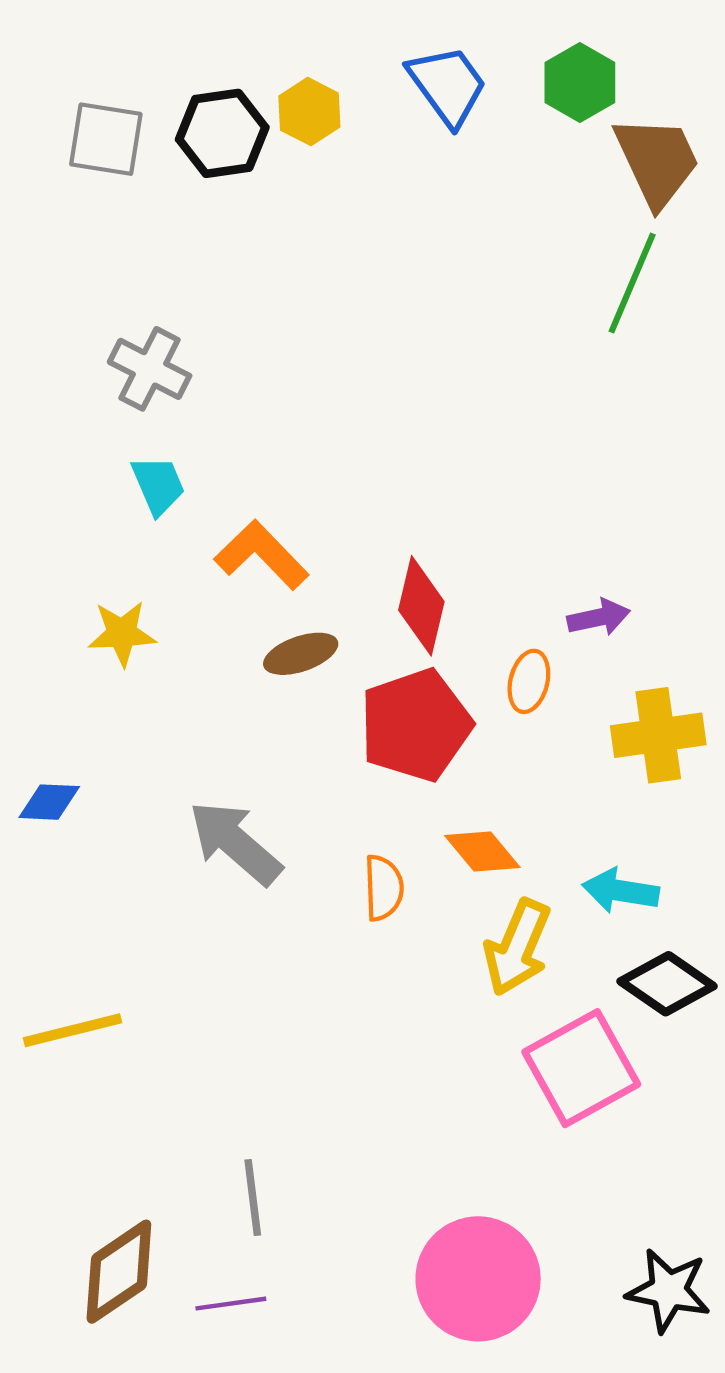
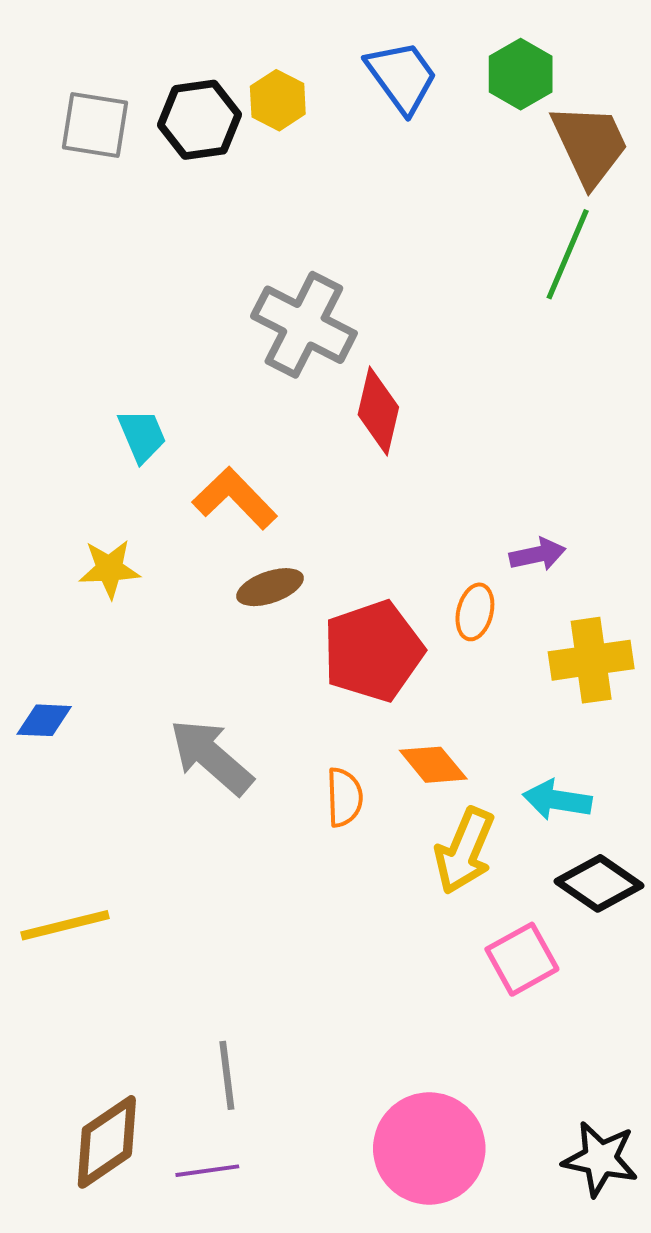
gray cross: (150, 369) -> (304, 325), moved, size x1.4
red diamond: (421, 606) -> (378, 411), moved
pink square: (581, 1068) -> (522, 959), size x0.7

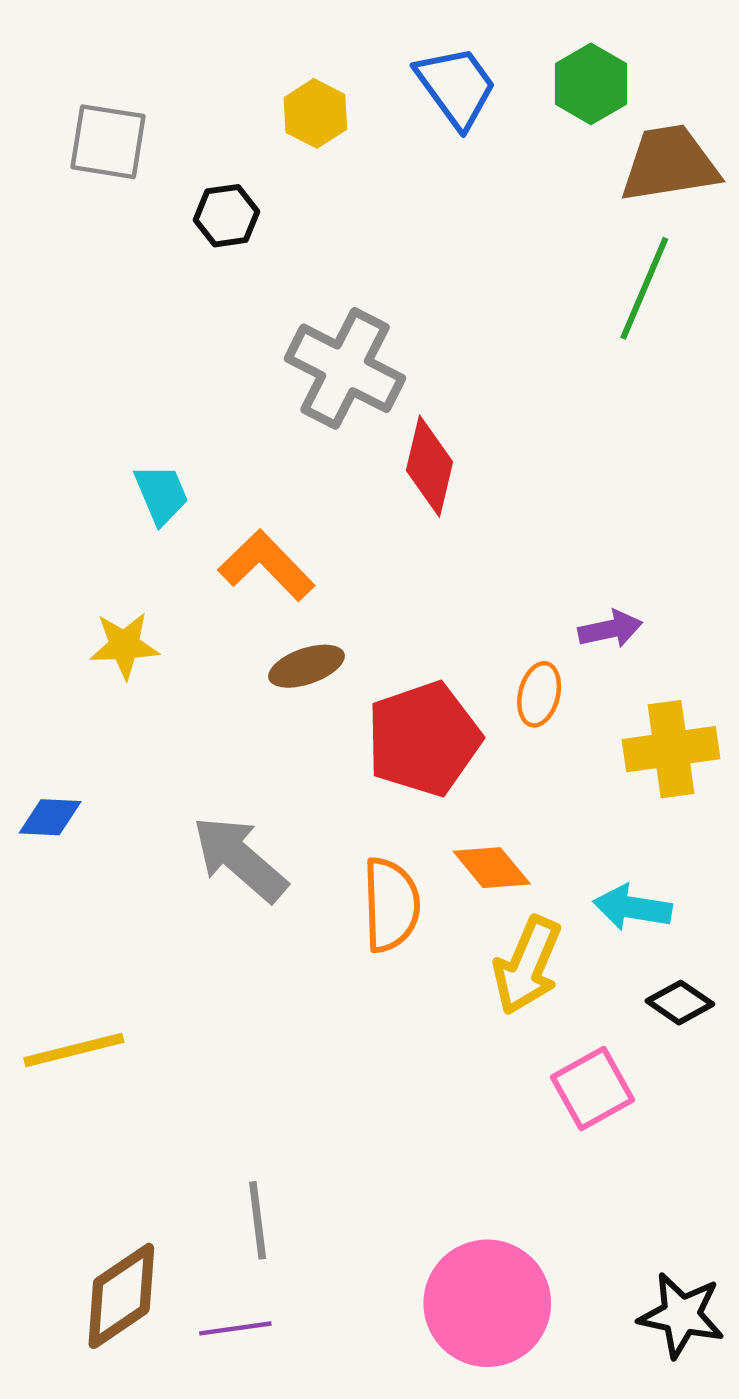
black hexagon: (200, 120) -> (226, 216), moved, size x0.7
brown trapezoid: (590, 145) -> (670, 164), turned -74
orange semicircle: (344, 797) -> (391, 905), size x1.4
black diamond: (599, 883) -> (680, 1003), size x0.7

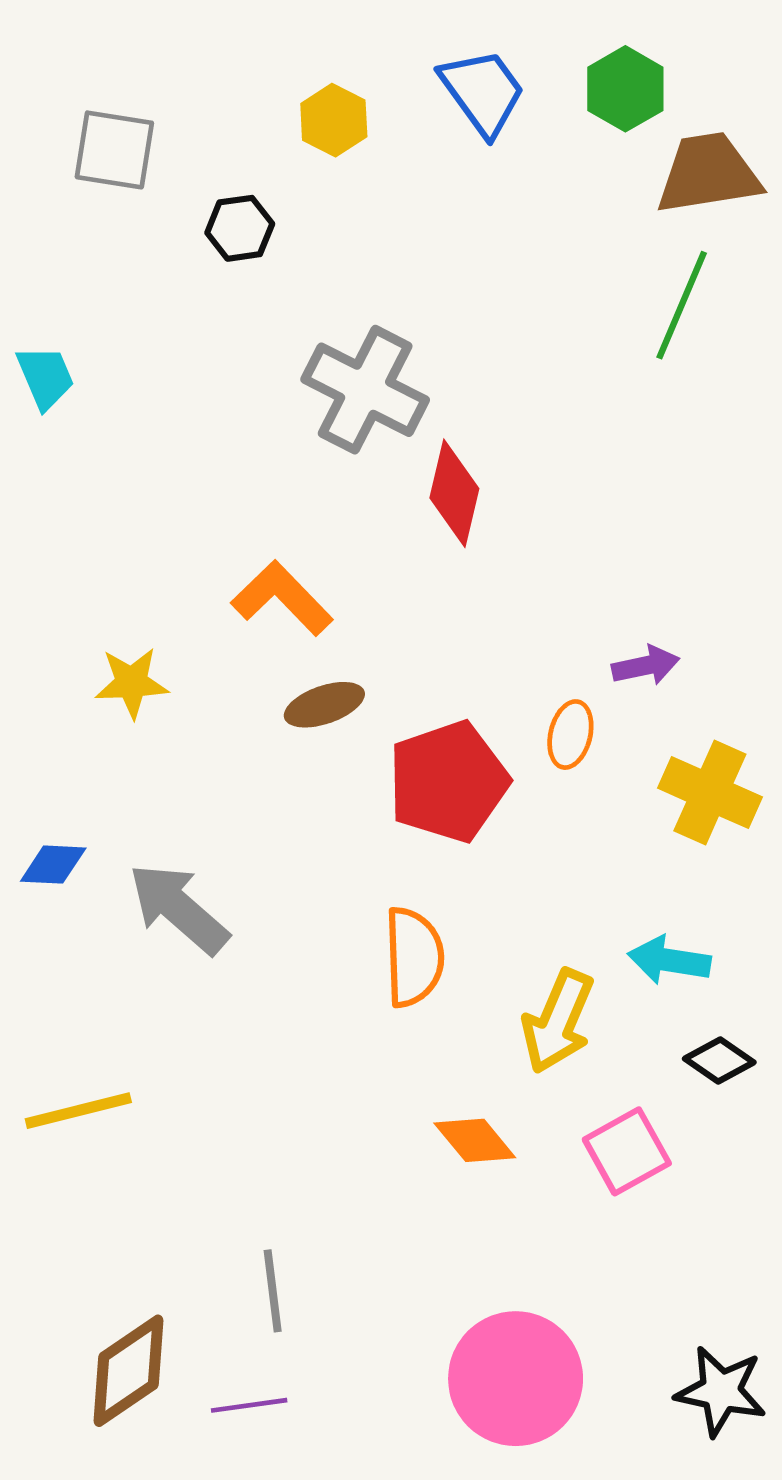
cyan trapezoid: (161, 494) -> (45, 377), moved
yellow cross: (671, 749) -> (710, 793), turned 32
gray arrow: (240, 859) -> (179, 908), moved
orange diamond: (492, 868) -> (475, 1140), moved

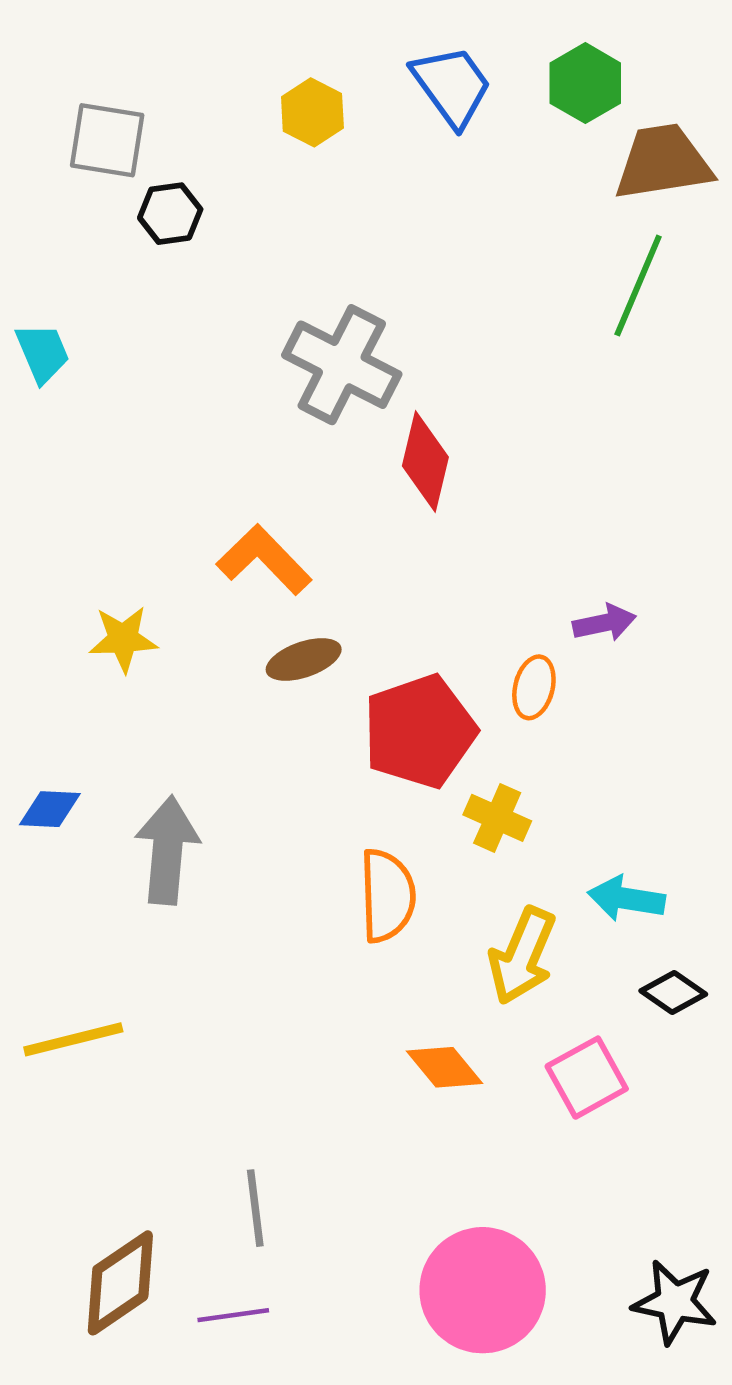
black hexagon: (240, 228) -> (170, 214), moved
yellow cross: (710, 793) -> (497, 818), moved, size x0.7
gray arrow: (179, 908) -> (167, 850), turned 54

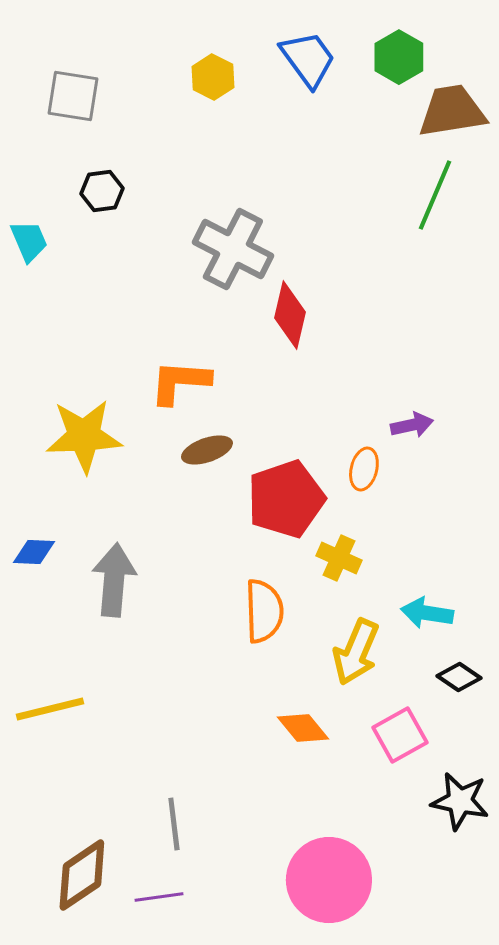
black hexagon: (170, 214) -> (102, 191), moved
orange L-shape: (264, 560) -> (180, 382), turned -42
yellow star: (123, 639) -> (84, 436), size x1.6
black star: (675, 1302) -> (460, 801), moved

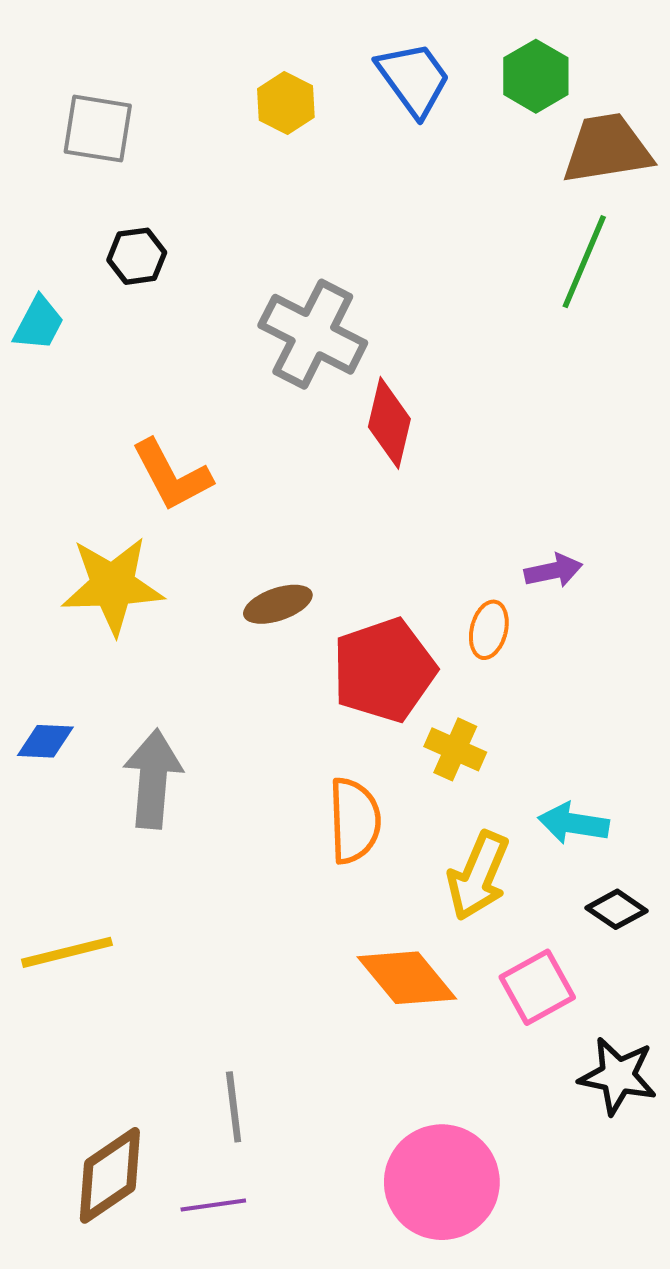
cyan trapezoid: (29, 241) -> (39, 323), turned 51
orange L-shape: (180, 382) -> (172, 475), moved, turned -122
orange diamond: (303, 728) -> (407, 978), size x1.4

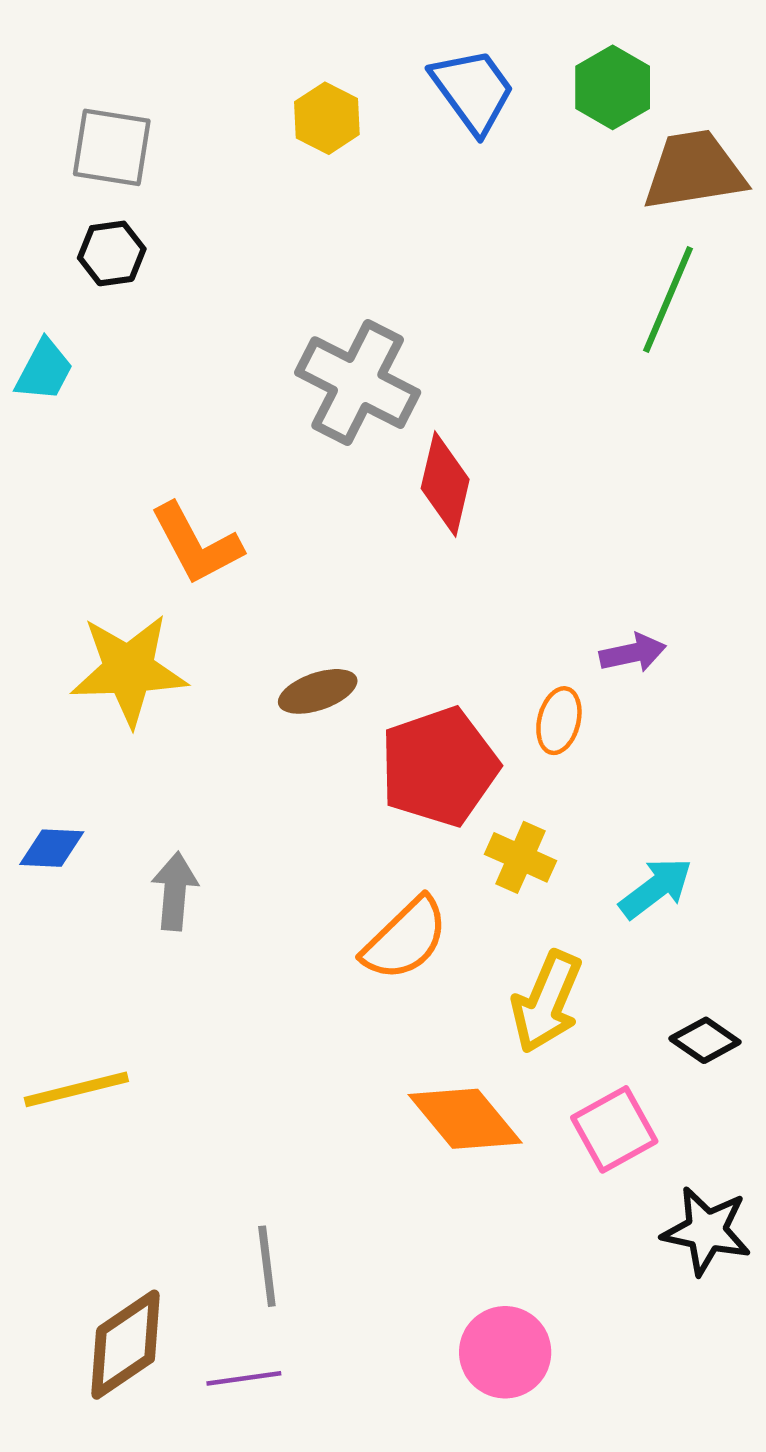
black hexagon: (137, 256) -> (112, 253), moved
gray arrow: (153, 779) -> (175, 891), size x0.7
orange semicircle: (354, 821) -> (405, 939), turned 48
cyan arrow: (573, 823) -> (656, 888), moved, turned 134
pink circle: (442, 1182) -> (505, 1352), size x0.7

